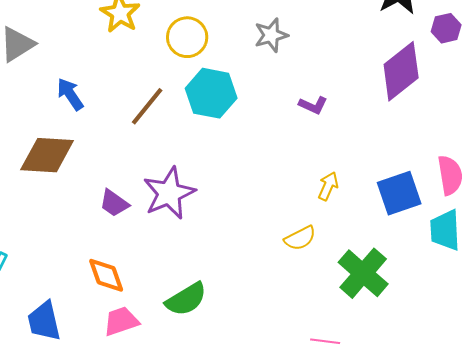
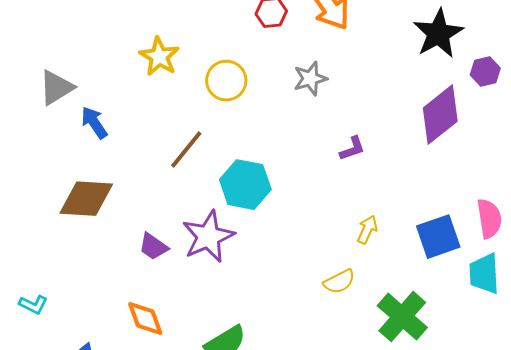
cyan hexagon: (211, 93) -> (245, 185), moved
blue arrow: (70, 94) -> (94, 123), moved
purple L-shape: (313, 105) -> (352, 149), turned -44

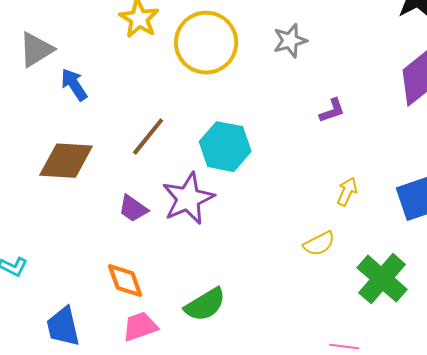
yellow circle: (226, 81) -> (206, 43), size x1.5
brown line: (186, 150) -> (148, 137), moved

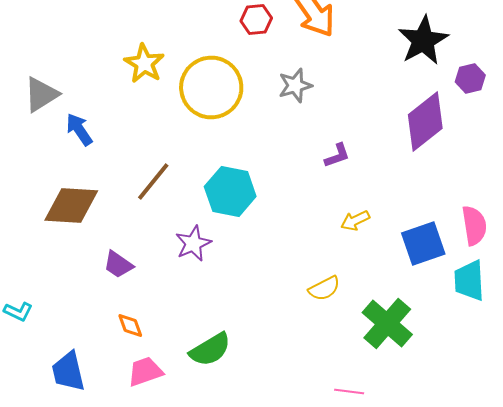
yellow arrow: (347, 192) -> (355, 220), moved, turned -140
purple star: (188, 199) -> (193, 244), size x0.7
purple trapezoid: (133, 209) -> (118, 264), moved
orange diamond: (125, 281) -> (130, 326), size x0.7

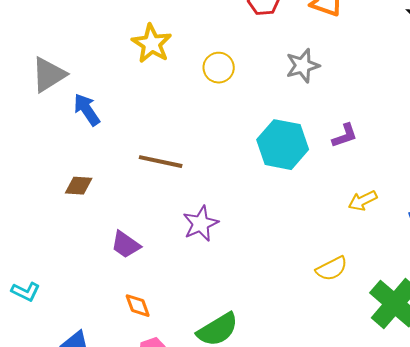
yellow circle: (211, 88) -> (219, 68), size x0.5
brown line: (153, 182) -> (161, 162), turned 63
cyan hexagon: (230, 192) -> (283, 145), moved
brown diamond: (71, 206) -> (79, 186), size x0.5

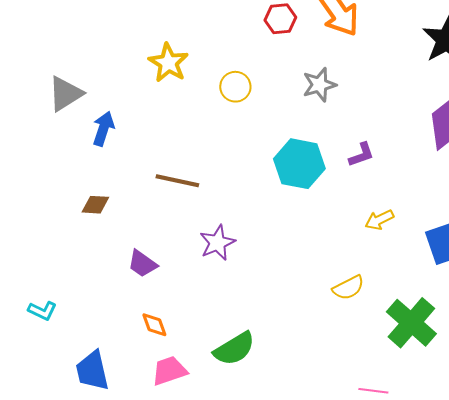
blue arrow: (87, 110) -> (103, 129), turned 52

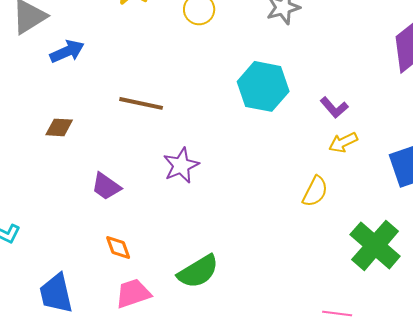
blue arrow: (103, 129) -> (67, 51), turned 48
purple L-shape: (361, 155) -> (334, 107), moved, turned 68
yellow semicircle: (348, 288) -> (315, 191), moved, turned -36

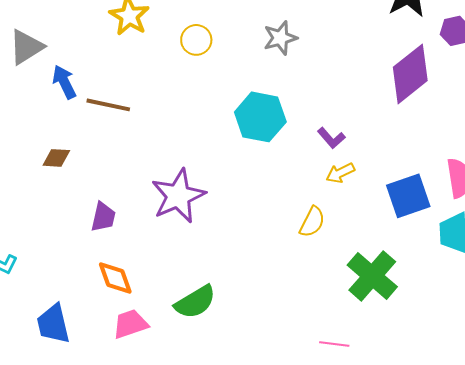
blue arrow: (67, 51) -> (64, 82), turned -92
brown line: (141, 103) -> (108, 105), moved
purple star: (181, 165) -> (178, 196), size x1.5
purple trapezoid: (106, 186) -> (103, 217), turned -112
orange diamond: (118, 247) -> (115, 278), size x1.4

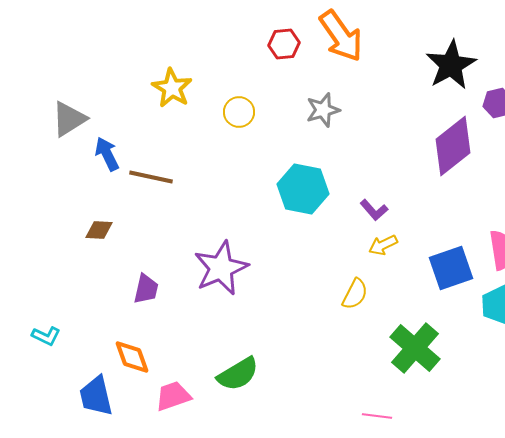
orange diamond: (115, 278) -> (132, 357), moved

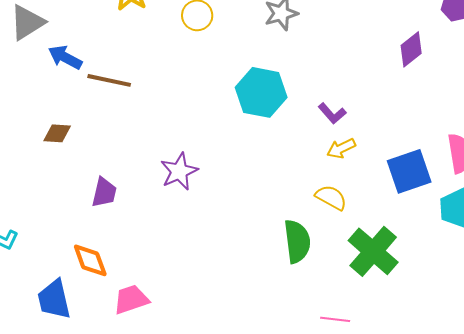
purple diamond: (453, 146) -> (411, 49), size x0.6
blue arrow: (107, 154) -> (65, 57), turned -36
purple star: (221, 268) -> (179, 171), size x0.7
yellow semicircle: (355, 294) -> (331, 197), moved, turned -88
green semicircle: (238, 374) -> (297, 241), moved, turned -66

